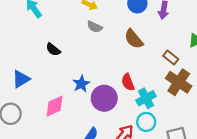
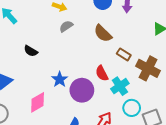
gray semicircle: (95, 27) -> (66, 26), turned 128
brown rectangle: (171, 57) -> (124, 54), moved
cyan circle: (146, 122) -> (132, 108), moved

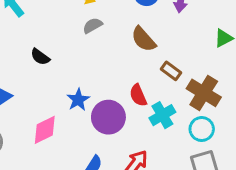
cyan circle: (132, 108) -> (202, 129), moved

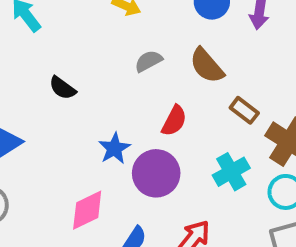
gray semicircle: (93, 26) -> (148, 61), moved
red semicircle: (138, 95) -> (174, 121), moved, turned -130
pink diamond: (45, 130) -> (87, 210), moved

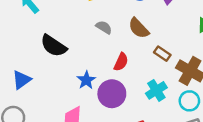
gray semicircle: (148, 61) -> (104, 27), turned 63
black semicircle: (62, 88) -> (54, 46), size x1.6

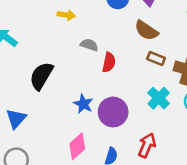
brown semicircle: (139, 28) -> (146, 30), moved
black semicircle: (54, 46) -> (41, 76), turned 100
red semicircle: (121, 62) -> (109, 62), moved

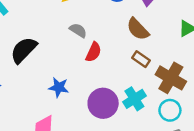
blue star: (83, 104) -> (59, 87), turned -30
purple circle: (113, 112) -> (103, 103), moved

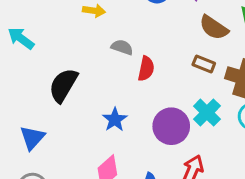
brown semicircle: (138, 29) -> (214, 28), moved
blue star: (59, 87) -> (115, 120), turned -30

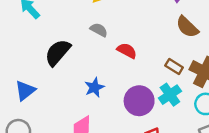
gray semicircle: (122, 47) -> (99, 30), moved
brown rectangle: (204, 64) -> (174, 66), moved
red semicircle: (146, 69) -> (127, 51), turned -84

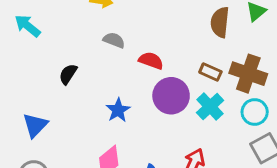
brown semicircle: (187, 27) -> (220, 22), turned 60
black semicircle: (58, 52) -> (68, 74), size x0.6
purple circle: (139, 101) -> (171, 96), moved

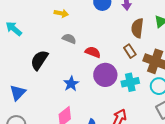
brown rectangle: (210, 72) -> (130, 51), moved, turned 32
black semicircle: (68, 74) -> (39, 60), size x1.5
cyan cross: (210, 107) -> (130, 82), turned 30

